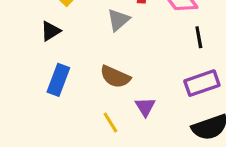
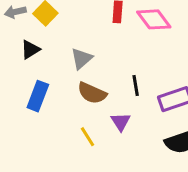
gray triangle: (118, 20) -> (81, 59), moved
black line: (199, 37) -> (136, 86), moved

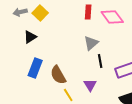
gray triangle: (81, 59) -> (91, 43), moved
brown semicircle: (92, 93) -> (58, 75), moved, turned 36

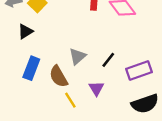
gray triangle: (91, 43) -> (77, 56), moved
black line: (100, 61) -> (108, 60), turned 48

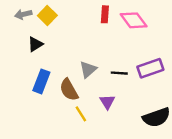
black line: (108, 60) -> (119, 73), turned 56
purple rectangle: (139, 71) -> (150, 68), moved

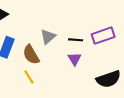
purple triangle: (107, 102) -> (75, 59), moved
yellow line: (81, 114) -> (29, 77), moved

